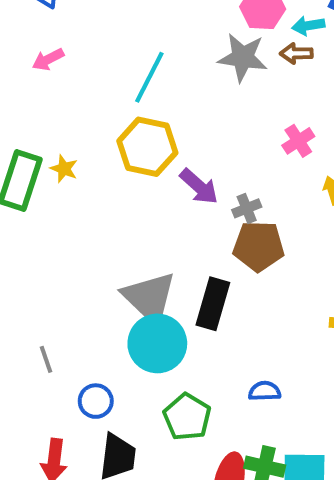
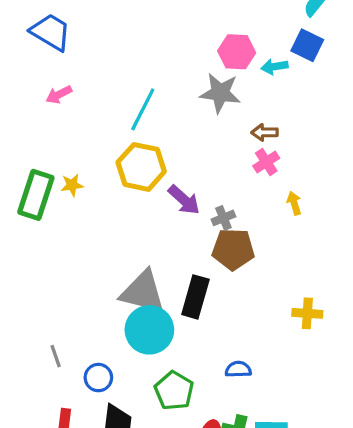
brown arrow: (296, 53) -> (265, 132), moved
yellow star: (64, 169) -> (72, 185), turned -30
gray triangle: (149, 298) -> (143, 292), turned -30
gray line: (46, 359) -> (56, 356), moved

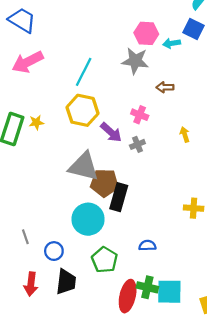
pink arrow: (59, 95) -> (28, 62), size x1.8
pink cross: (266, 162) -> (140, 115), moved, turned -35
brown pentagon: (233, 249) -> (105, 183), moved
gray triangle: (143, 292) -> (84, 166), moved

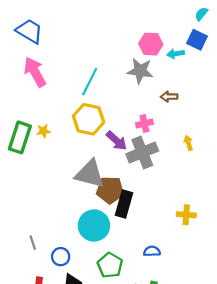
pink arrow: (28, 62) -> (35, 72), turned 88
pink cross: (140, 115) -> (144, 123), turned -35
gray cross: (137, 144) -> (142, 152), size x2.0
yellow cross: (194, 208) -> (186, 215), moved

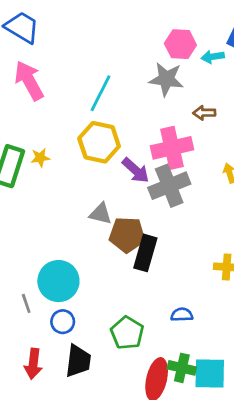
pink cross: (144, 123) -> (172, 148), size x1.8
gray triangle: (90, 174) -> (101, 214), size x0.6
cyan circle: (94, 225) -> (58, 281), moved

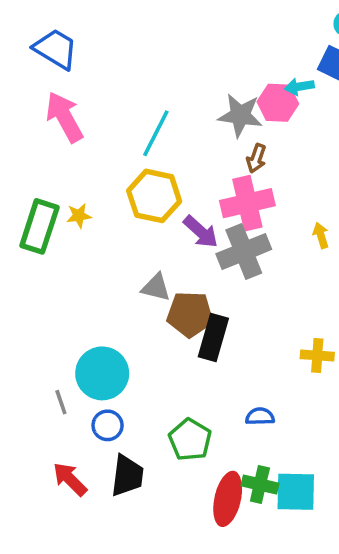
pink hexagon: (180, 44) -> (278, 103), moved
brown arrow: (204, 113) -> (256, 158), moved, turned -70
red arrow: (33, 364) -> (70, 479), turned 128

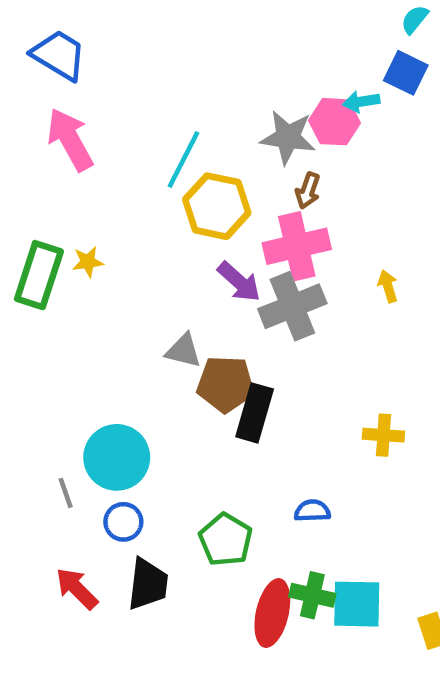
yellow hexagon: (154, 196) -> (217, 206), moved

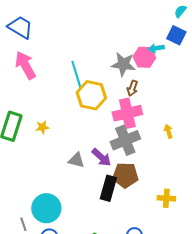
cyan line: (183, 159) -> (76, 74), turned -44
yellow star: (88, 262) -> (42, 127), moved
purple arrow: (239, 282) -> (101, 157), moved
brown pentagon: (226, 384) -> (125, 175), moved

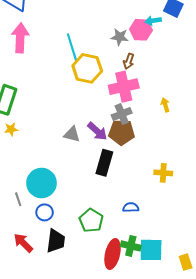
gray star: (123, 64) -> (120, 37), size x0.7
pink arrow: (25, 65) -> (20, 38), turned 32
yellow star: (42, 127) -> (11, 129), moved
gray cross: (125, 140) -> (122, 114), size x0.7
brown pentagon: (125, 175) -> (122, 132), moved

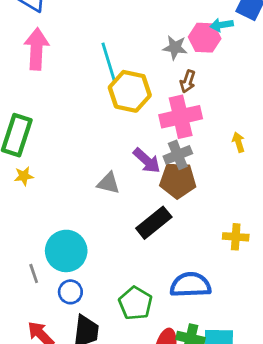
purple arrow: (97, 131) -> (147, 161), moved
black rectangle: (104, 163) -> (154, 223), turned 35
blue semicircle: (131, 207) -> (190, 285), size x1.8

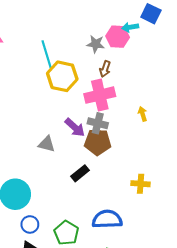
gray cross: (178, 155) -> (98, 123), turned 36
black rectangle: (154, 223) -> (80, 173), size x0.7
blue circle: (70, 292) -> (30, 224), moved

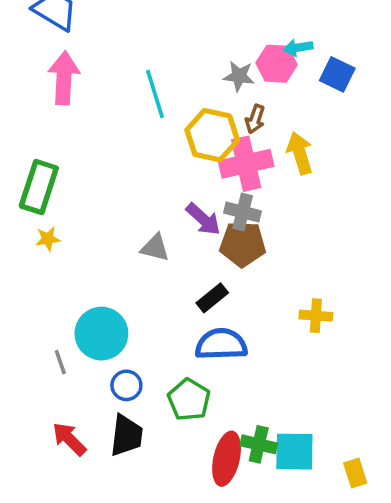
blue square: (151, 14) -> (337, 74), moved
yellow hexagon: (62, 76) -> (212, 135), moved
yellow arrow: (143, 114) -> (300, 153), moved, size x1.6
blue semicircle: (107, 219) -> (221, 344), moved

